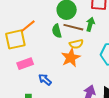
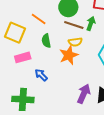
orange line: (28, 26) -> (39, 19), moved, turned 70
green semicircle: (57, 31) -> (46, 41), moved
yellow square: (15, 39) -> (15, 33), turned 30

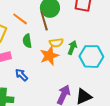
green arrow: (91, 24) -> (72, 48), moved
brown line: (74, 25) -> (44, 21), moved, turned 54

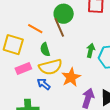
yellow semicircle: (56, 43) -> (50, 67), moved, size x1.6
orange star: (49, 56) -> (71, 77), moved

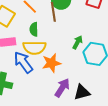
blue arrow: (44, 84) -> (23, 62), size x1.6

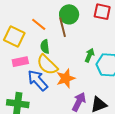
yellow semicircle: (34, 48) -> (47, 65), turned 50

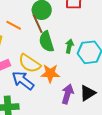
green semicircle: (45, 47) -> (46, 42), moved, size x1.5
orange star: (66, 78) -> (50, 73), turned 30

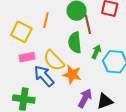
brown line: (38, 24) -> (88, 24), moved
orange line: (14, 25) -> (46, 20), turned 63

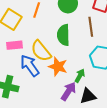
brown line: (88, 24) -> (91, 27), moved
green arrow: (96, 52) -> (80, 76), moved

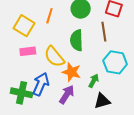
blue arrow: (30, 66) -> (41, 84), moved, turned 60
purple arrow: (69, 91) -> (67, 95), moved

